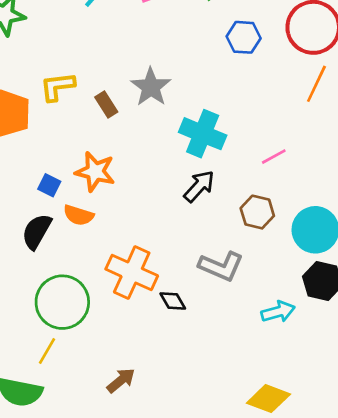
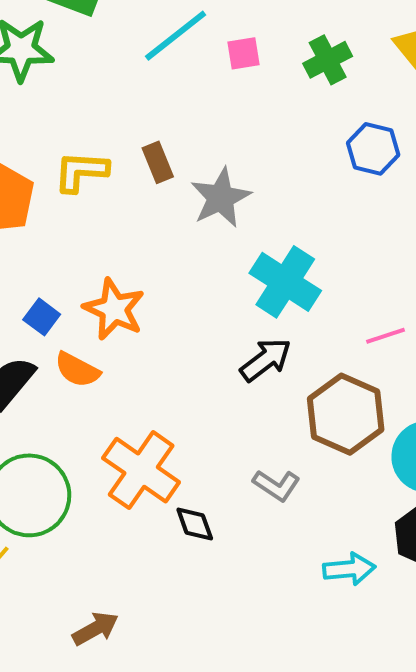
brown rectangle: (106, 104) -> (158, 162), moved
brown hexagon: (257, 212) -> (346, 414), size x1.5
gray L-shape: (221, 266) -> (276, 485), size x0.7

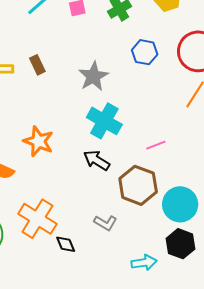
gray star: (221, 198) -> (93, 76), moved
orange star: (114, 309) -> (38, 141), moved
black arrow: (266, 360) -> (97, 160), turned -108

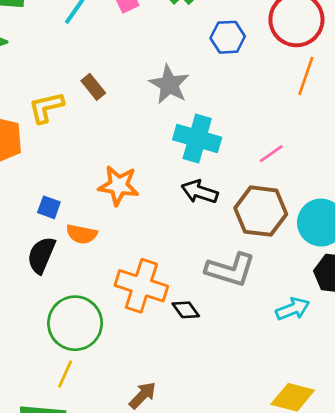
gray L-shape: (105, 223) -> (230, 270), size x1.6

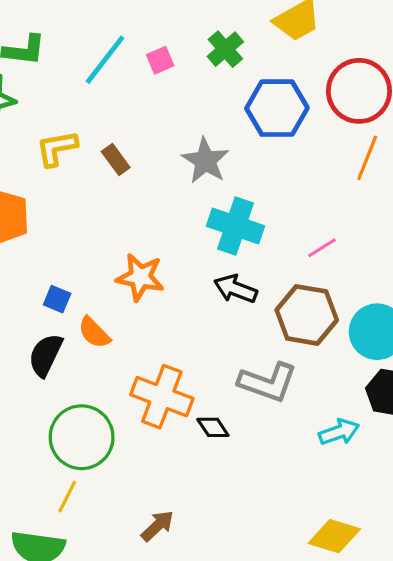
blue hexagon: (228, 37) -> (277, 108), size x1.5
yellow L-shape: (46, 107) -> (57, 148), moved
orange semicircle: (82, 234) -> (94, 333), turned 32

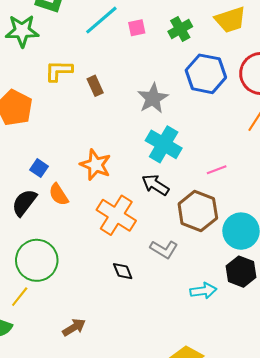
gray L-shape: (268, 382) -> (164, 249), size x0.7
orange cross: (162, 397) -> (116, 215), moved

